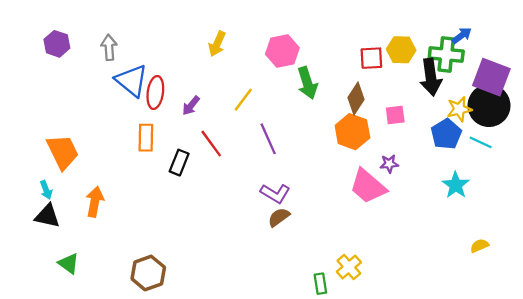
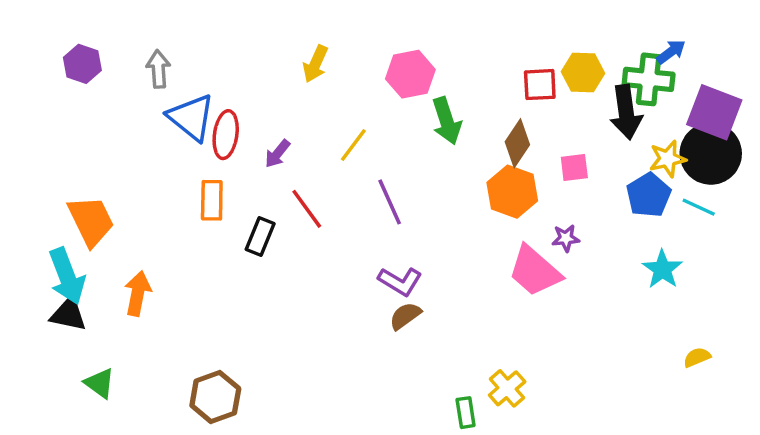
cyan arrow: (46, 190) -> (67, 276), size x2.0

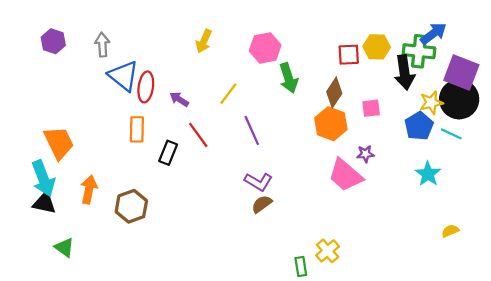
blue arrow: (671, 52) -> (433, 33), size x1.4
purple arrow: (277, 154) -> (179, 99), turned 84
brown hexagon: (215, 397) -> (131, 206), moved

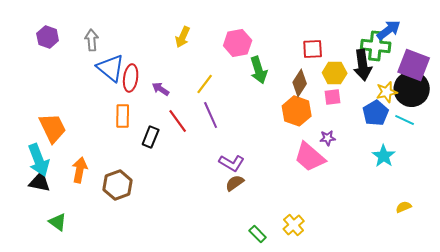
yellow hexagon: (377, 47) -> (335, 73), moved
purple line: (252, 130) -> (211, 115), moved
green rectangle: (301, 266) -> (258, 234), moved, turned -36

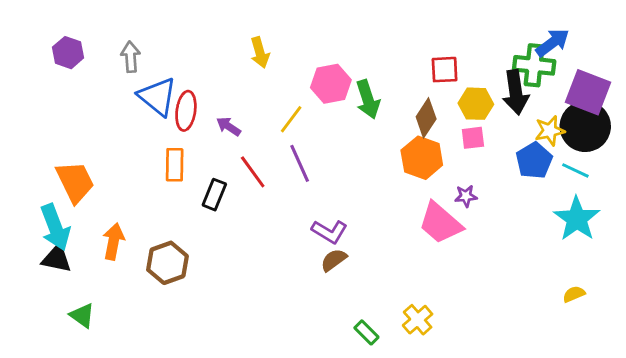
yellow arrow: (183, 37) -> (260, 53), turned -40
pink hexagon: (238, 43) -> (331, 84), moved
cyan star: (384, 156) -> (577, 219), moved, size x1.4

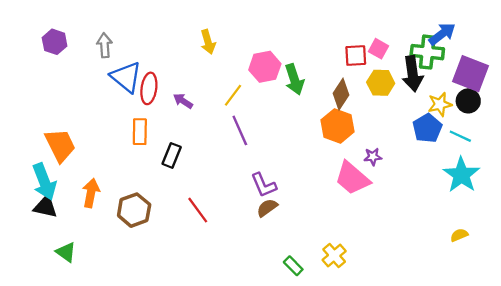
black circle: (585, 126) -> (468, 101), size x0.6
pink square: (473, 138) -> (378, 49), moved, turned 36
red line: (253, 172) -> (198, 210), moved
purple L-shape: (329, 232) -> (264, 185), turned 36

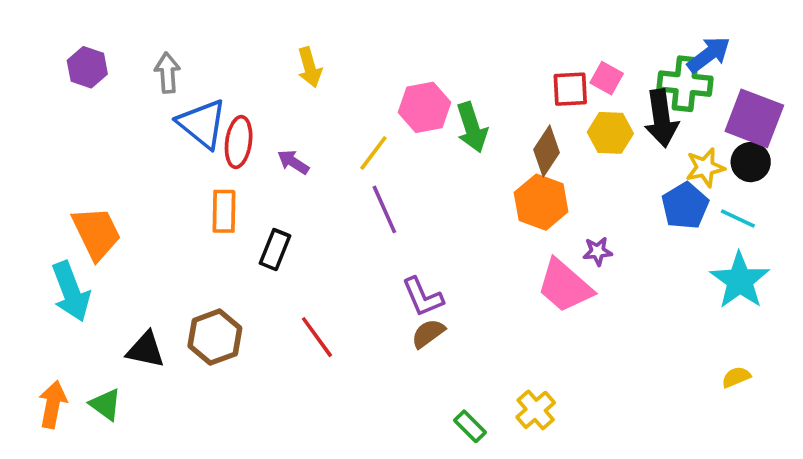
yellow arrow: (208, 42) -> (310, 67), moved
orange arrow: (91, 193) -> (53, 404), moved
black triangle: (45, 207) -> (146, 350), moved

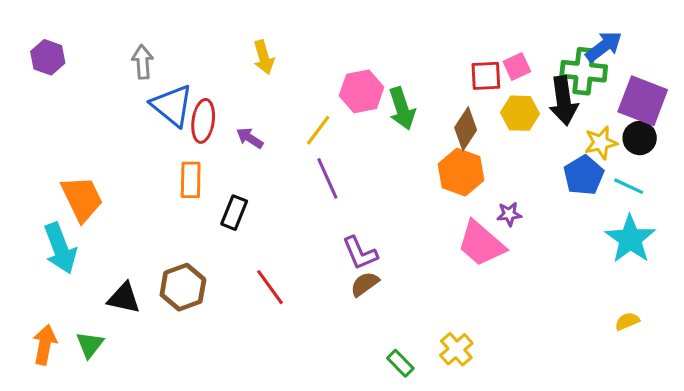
purple hexagon: (87, 67) -> (48, 57), moved
pink square: (607, 78) -> (517, 67), turned 36
green triangle: (105, 404) -> (90, 345), turned 32

